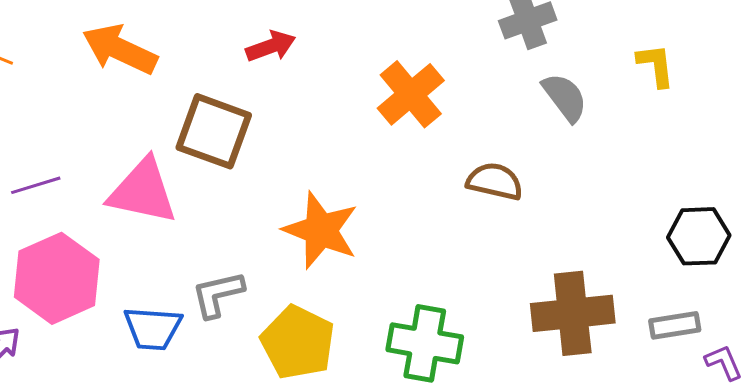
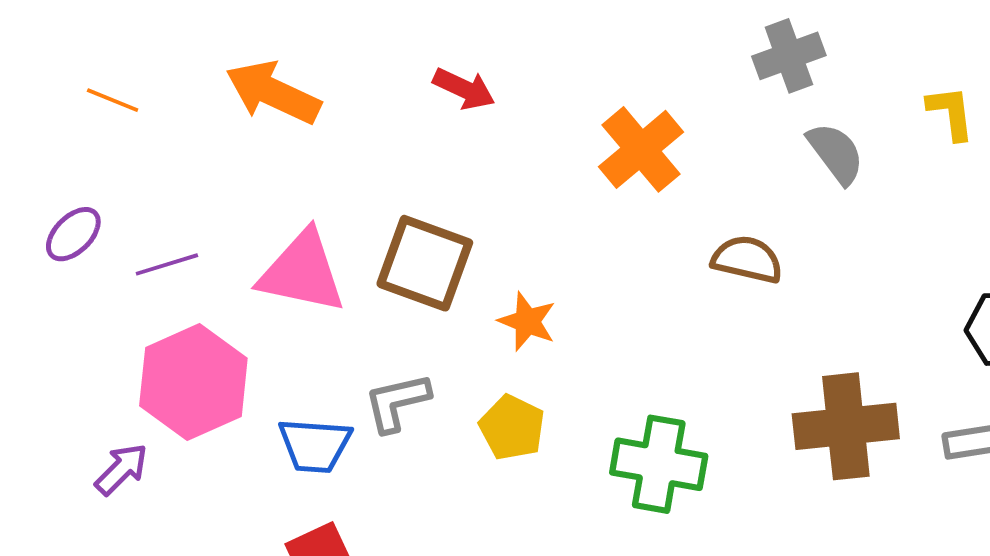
red arrow: (271, 46) -> (464, 89), turned 45
brown square: (214, 131) -> (425, 263), moved
orange star: (321, 230) -> (527, 321), size x0.6
yellow pentagon: (298, 342) -> (512, 428), moved, size x0.7

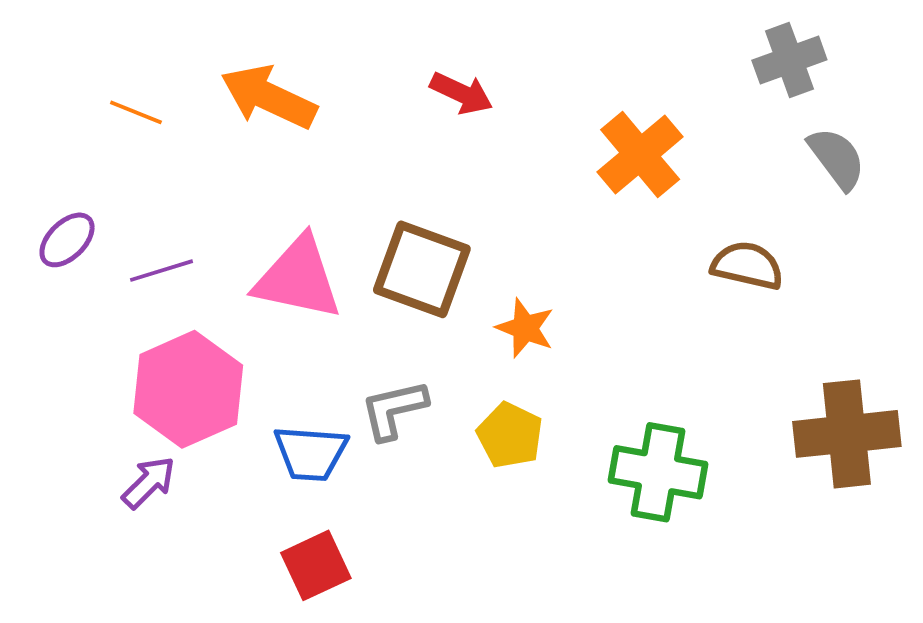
orange line: (113, 100) -> (136, 112), moved
purple arrow: (121, 469) -> (149, 482), moved

